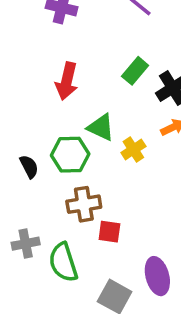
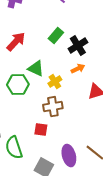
red arrow: (67, 81) -> (16, 42), turned -150
brown cross: (84, 204) -> (53, 107), moved

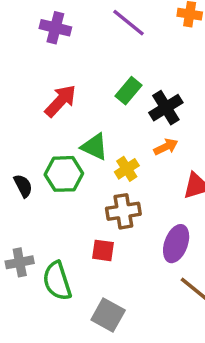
purple ellipse: (69, 156) -> (176, 244), moved, turned 35

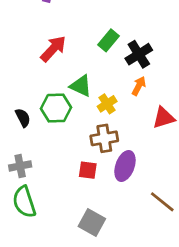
orange arrow: (166, 147) -> (139, 86), turned -36
purple ellipse: (176, 244) -> (125, 166), moved
gray cross: (20, 262) -> (20, 166), moved
green semicircle: (57, 281) -> (24, 202), moved

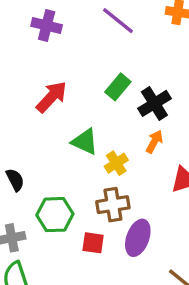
green hexagon: (56, 108) -> (55, 215), moved

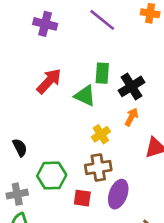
green rectangle: (118, 87) -> (102, 73), turned -36
green triangle: (85, 142) -> (85, 96), moved

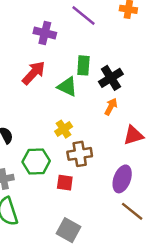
purple cross: (45, 24) -> (45, 33), moved
yellow cross: (101, 134) -> (64, 129), moved
purple ellipse: (118, 194) -> (122, 179), moved

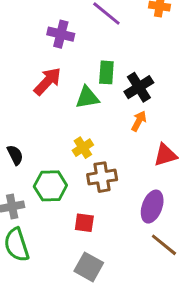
green triangle: (67, 87) -> (87, 97), turned -35
red square: (65, 183) -> (84, 223), moved

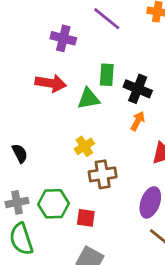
red arrow: (48, 81) -> (51, 83), turned 56
black cross: (139, 87) -> (138, 89), turned -36
green hexagon: (50, 186) -> (53, 204), moved

